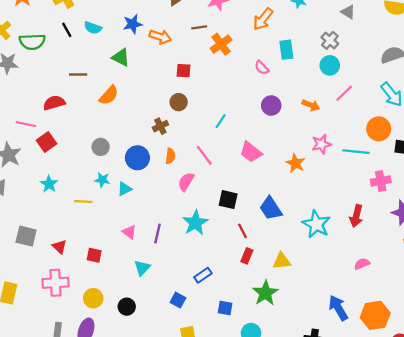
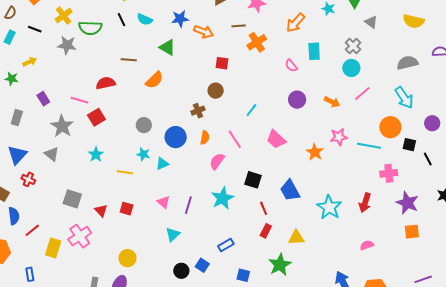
red square: (94, 255) -> (127, 209), moved
pink cross: (55, 283) -> (80, 236), moved, turned -35
black circle: (127, 307) -> (181, 271), moved

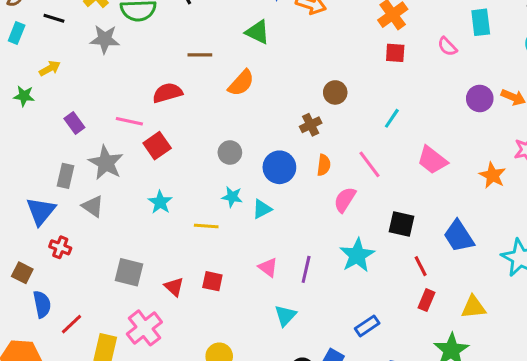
red square: (222, 63) -> (395, 53), moved
purple circle: (297, 100) -> (480, 98), moved
gray rectangle: (17, 118) -> (66, 176), moved

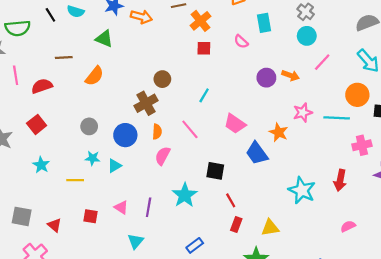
pink line: (129, 121) -> (16, 75), moved, turned 72
brown cross: (311, 125) -> (146, 103), size x1.5
pink semicircle: (345, 200) -> (163, 156), moved
blue trapezoid: (459, 236) -> (257, 153), moved
red square: (212, 281) -> (91, 216), moved

